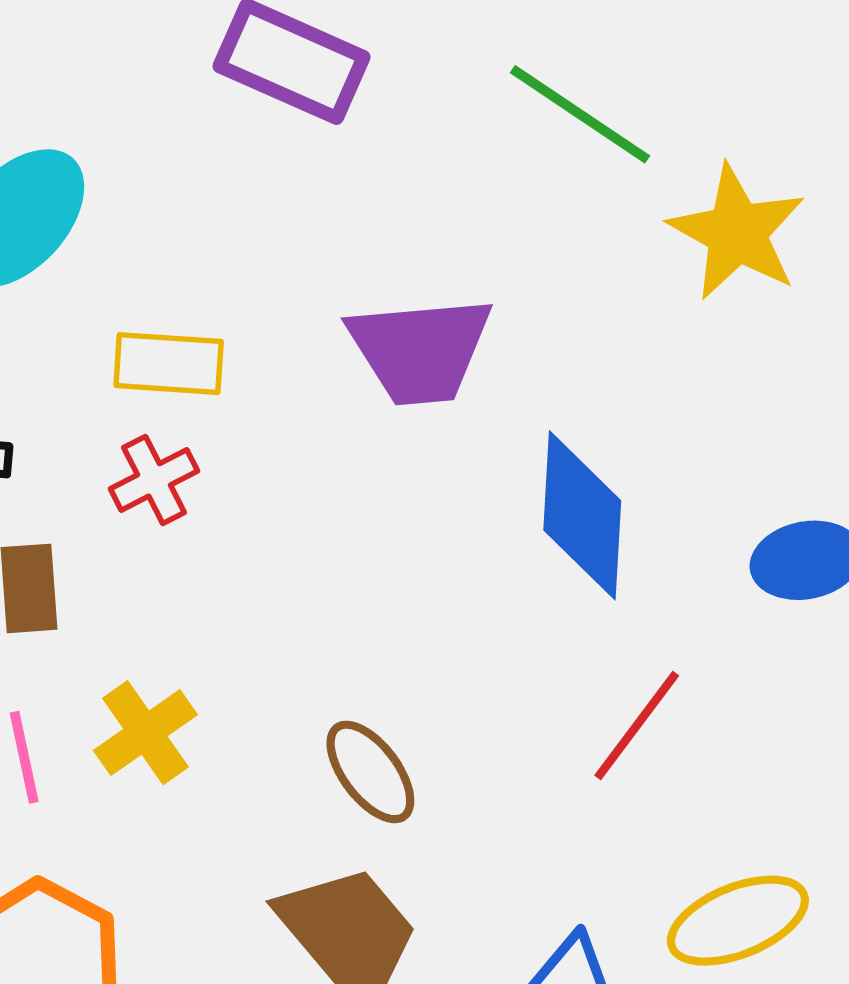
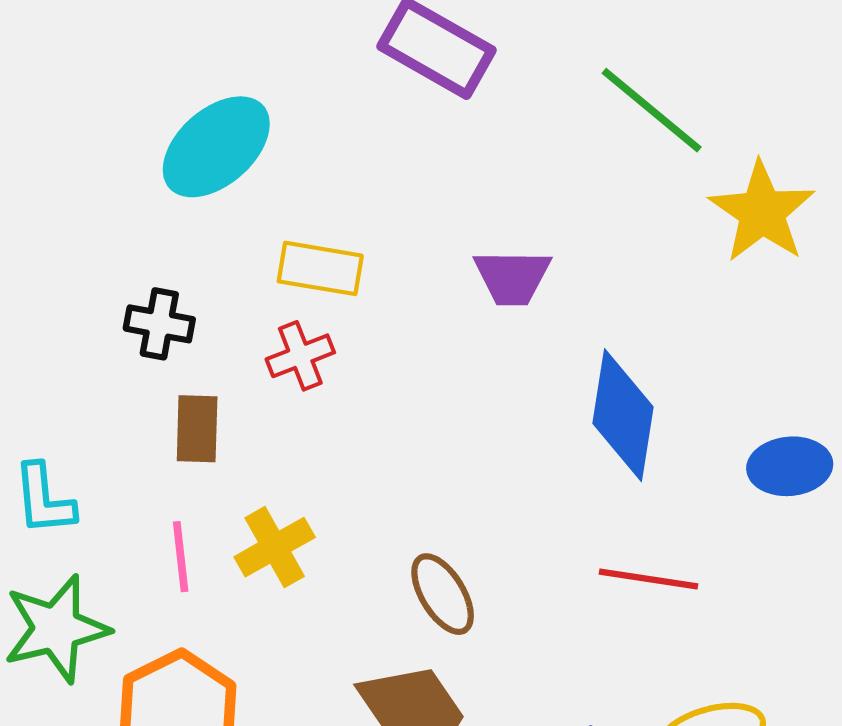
purple trapezoid: (420, 350) -> (512, 277), size x0.7
red line: (637, 725) -> (648, 579), turned 56

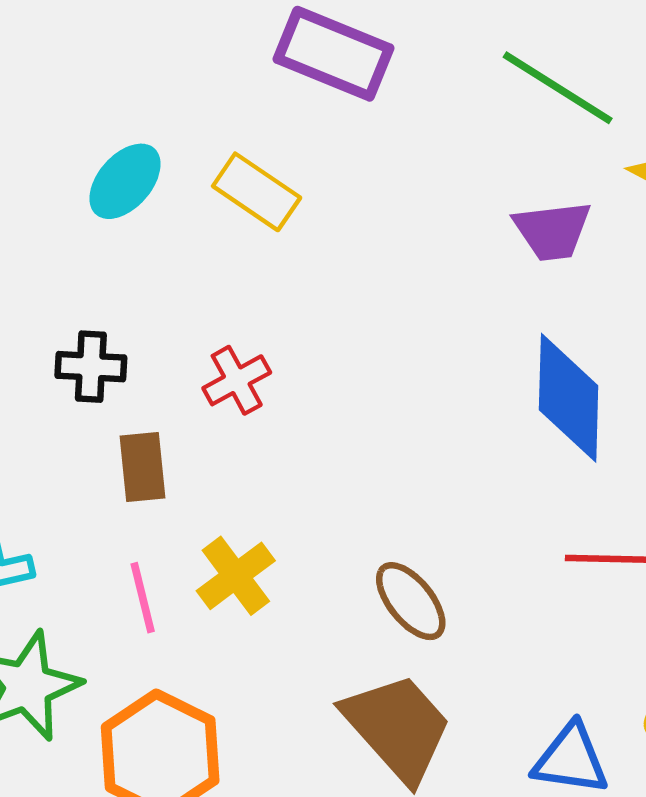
cyan ellipse: (216, 147) -> (125, 181), size x0.7
yellow rectangle: (320, 268) -> (257, 192), moved, turned 32
purple trapezoid: (512, 277) -> (552, 231), moved

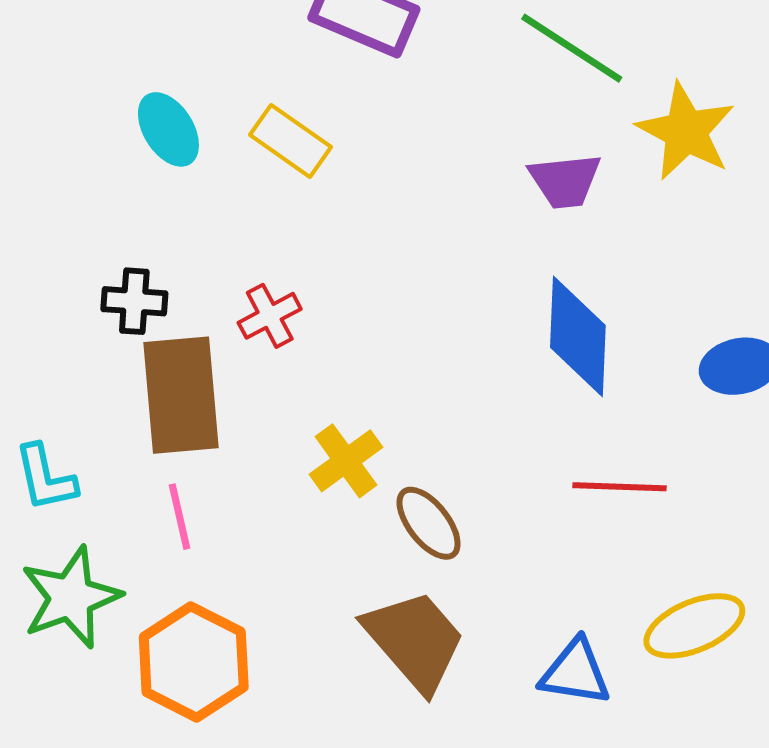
cyan ellipse: (125, 181) -> (168, 129), turned -74
brown rectangle: (143, 467) -> (181, 395), size x1.8
yellow cross: (236, 576) -> (346, 461), moved

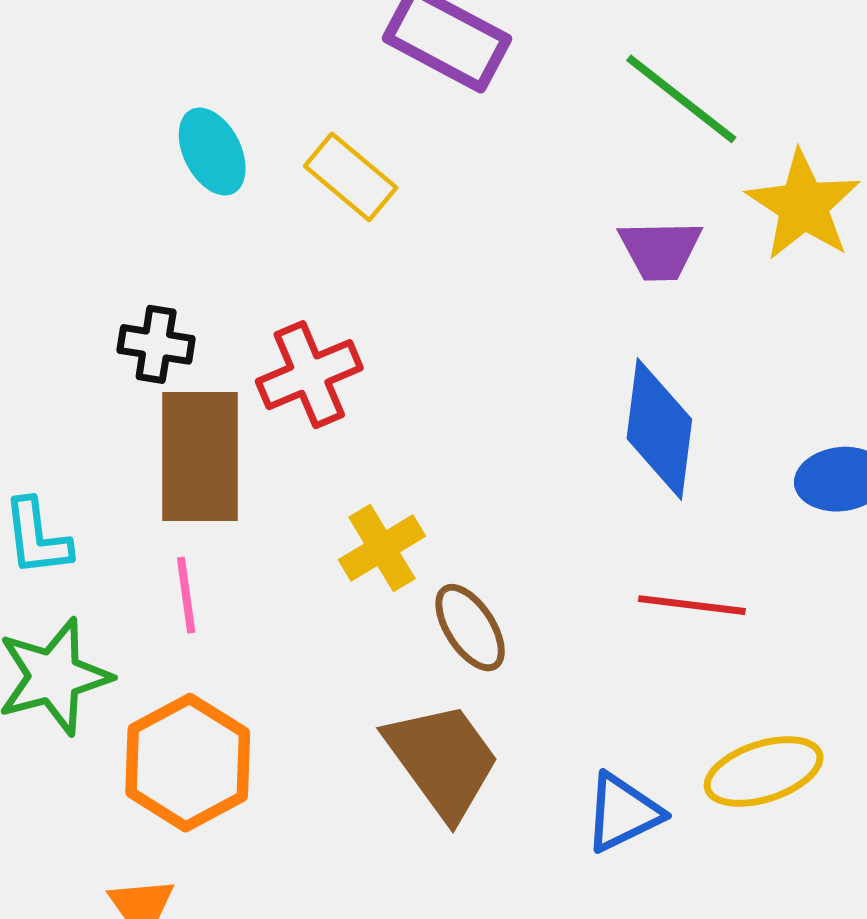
red cross: (270, 316) -> (309, 375), size x1.4
blue triangle: (575, 672) -> (623, 813), turned -40

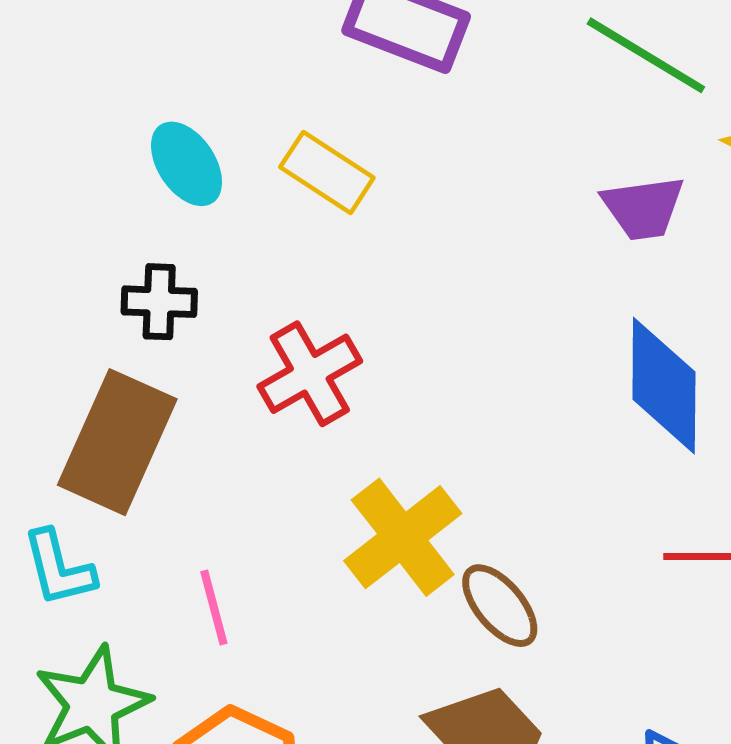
black cross: (156, 344) -> (159, 302), moved
brown rectangle: (200, 456) -> (117, 442), moved, turned 31
yellow cross: (382, 548) -> (403, 537), size x1.4

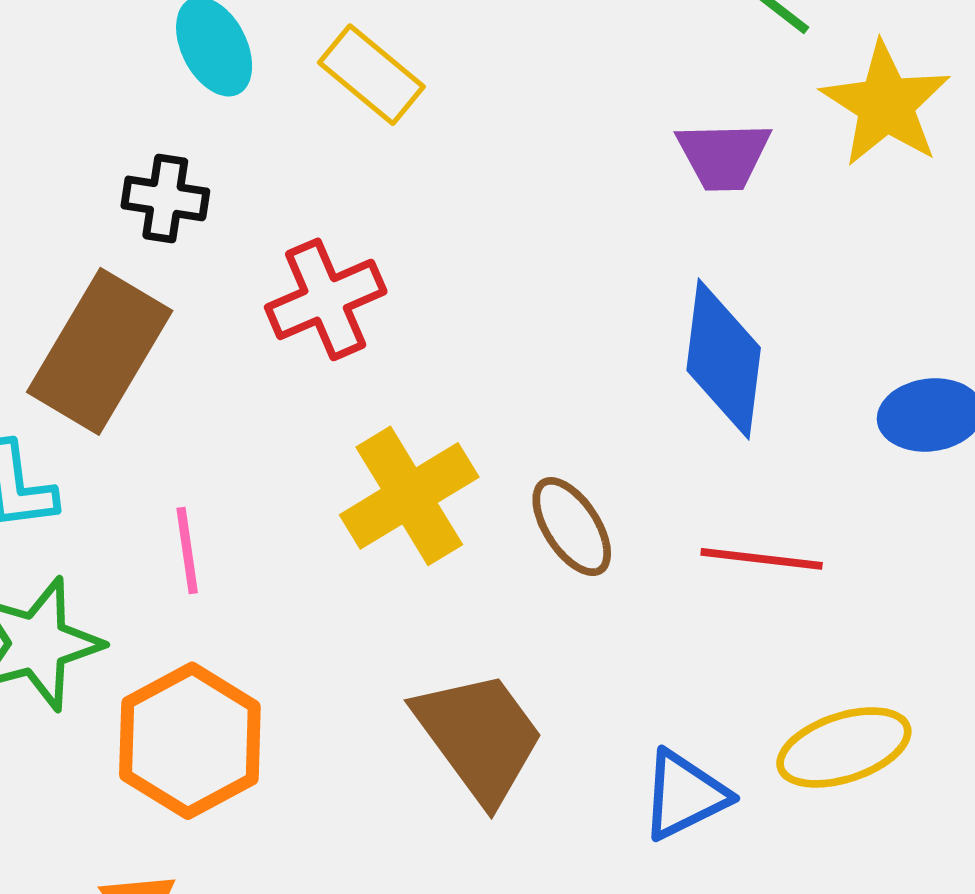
brown ellipse: (500, 606) -> (572, 527), moved

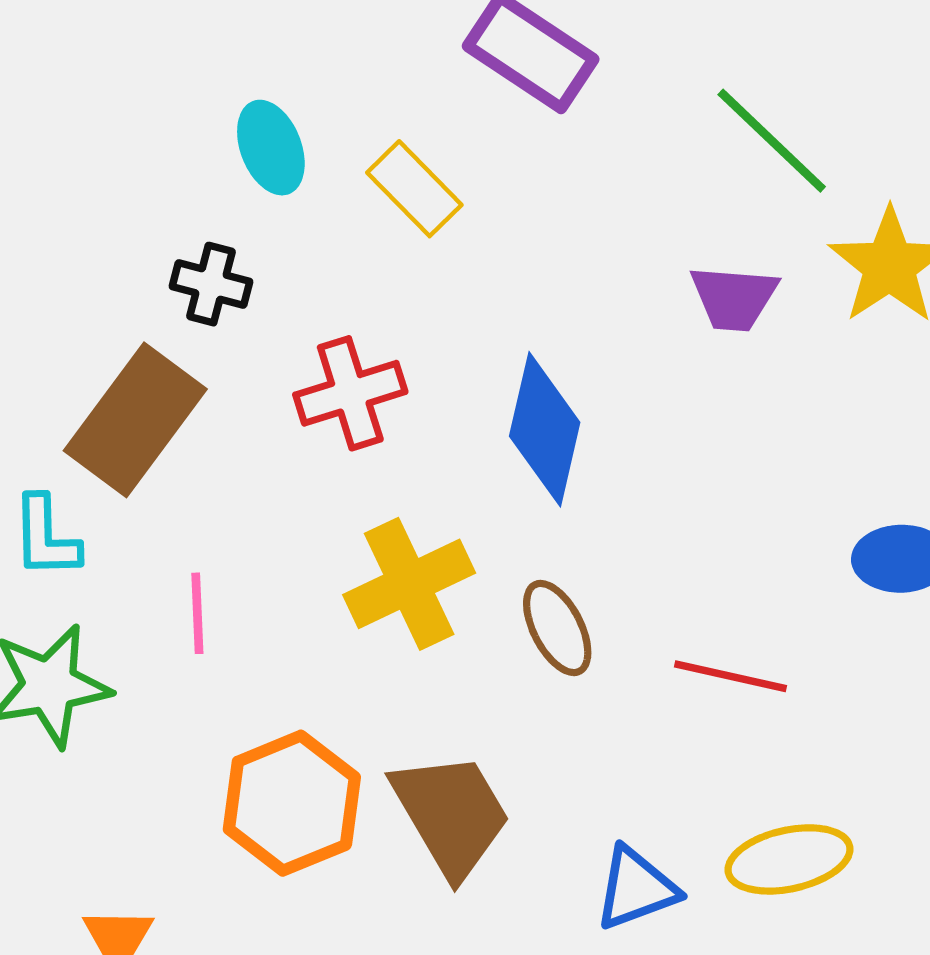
blue diamond: (724, 359) -> (545, 429), moved
orange hexagon: (190, 741) -> (292, 803), moved

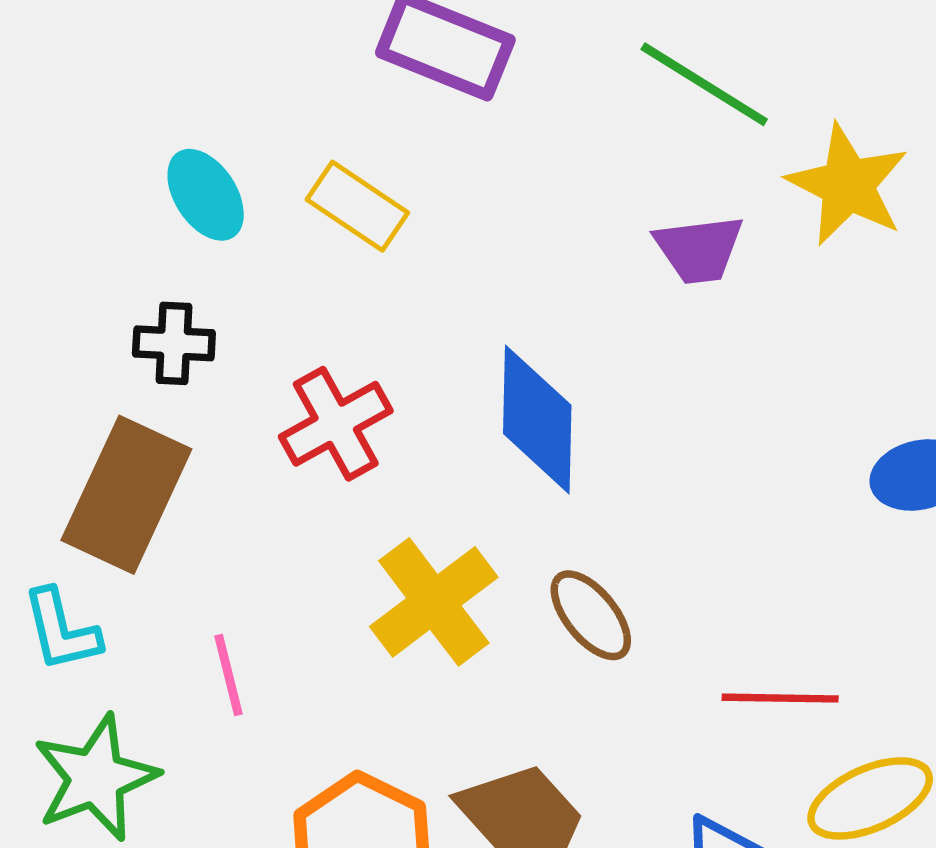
red line: (731, 676) -> (780, 698), moved

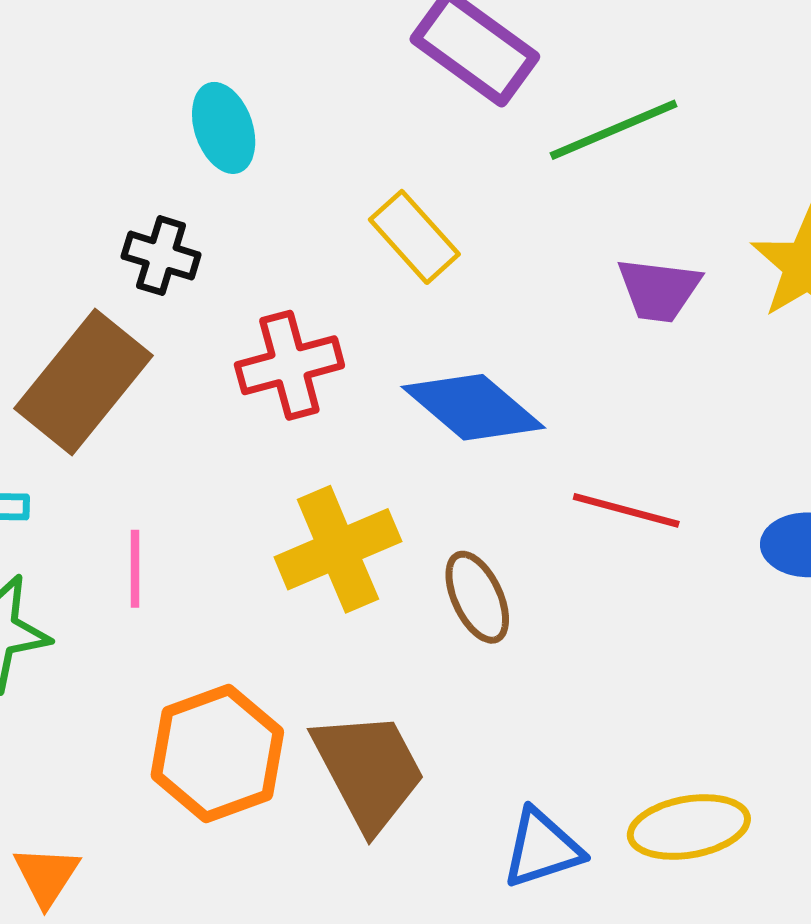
green line: (704, 84) -> (614, 130), moved, turned -69
yellow rectangle: (357, 206) -> (414, 237), moved
blue diamond: (537, 419) -> (473, 407), turned -65
red line: (780, 698) -> (626, 510), moved

